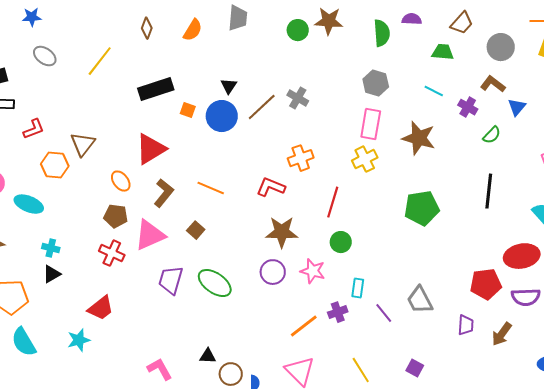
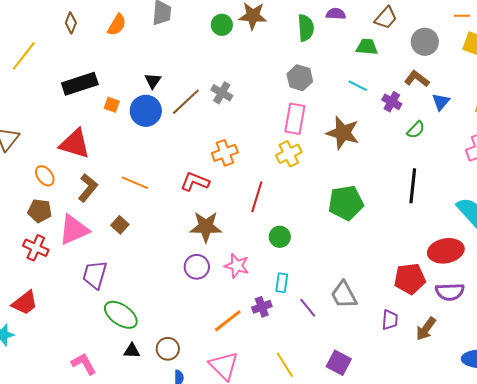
red triangle: (151, 149) -> (75, 144), turned 48
green circle: (341, 242) -> (280, 237), moved
green ellipse: (215, 283) -> (121, 315), moved
purple square: (415, 368) -> (339, 363), size x1.4
brown circle: (231, 374) -> (168, 349), moved

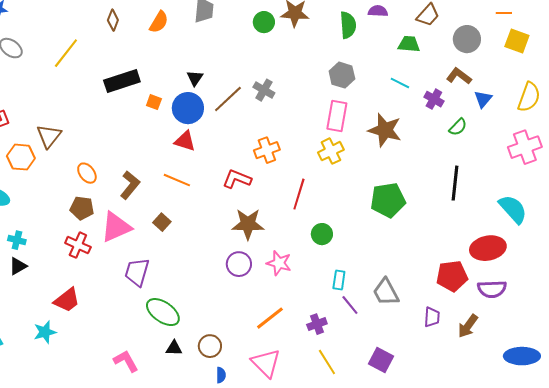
red triangle: (75, 144) -> (185, 141), moved, size x0.7
cyan rectangle: (282, 283) -> (339, 280), moved
purple cross: (262, 307) -> (317, 324), moved

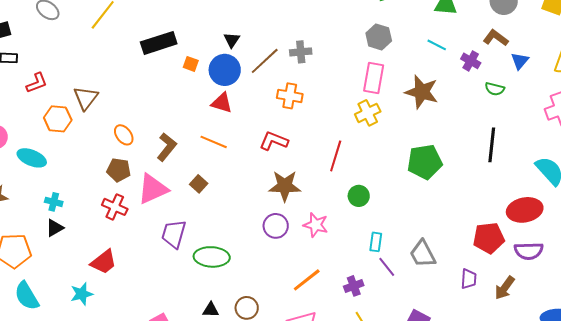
gray cross: (264, 90) -> (301, 52), turned -35
green semicircle: (458, 127) -> (495, 89), turned 60
orange cross: (267, 150) -> (290, 96), moved, turned 30
green ellipse: (163, 312) -> (212, 257), moved, turned -32

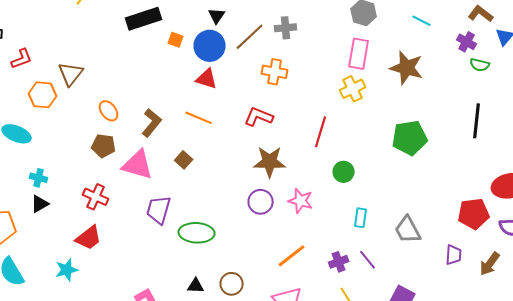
purple cross: (471, 61) -> (467, 42), moved
pink triangle: (153, 189) -> (138, 165), turned 40
red cross: (115, 207) -> (96, 197), moved
purple line: (387, 267) -> (368, 260), moved

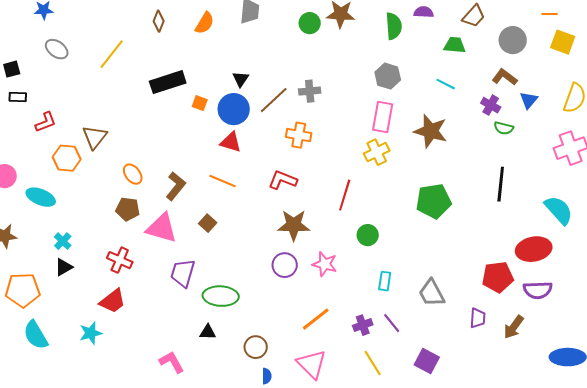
cyan cross: (39, 178) -> (63, 241), turned 30
black triangle: (196, 286) -> (208, 332), moved

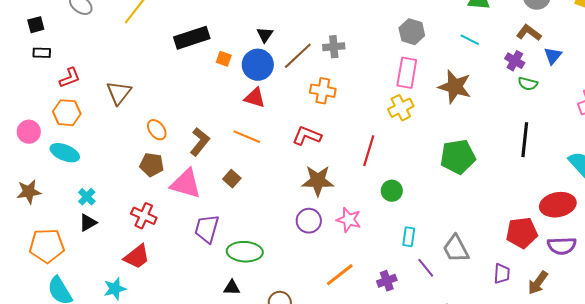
orange hexagon: (67, 158) -> (67, 113), moved
purple line: (392, 323) -> (426, 268), moved

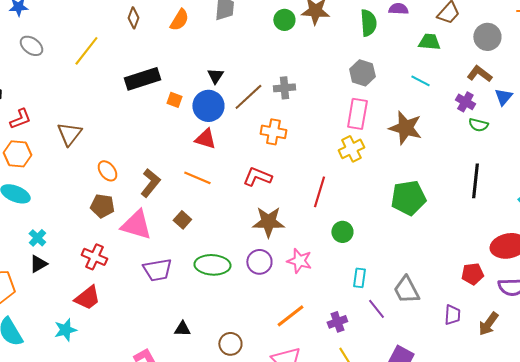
purple trapezoid: (207, 229) -> (157, 270), turned -116
red pentagon: (522, 233) -> (472, 274), size x0.7
green ellipse: (245, 252) -> (212, 265), moved

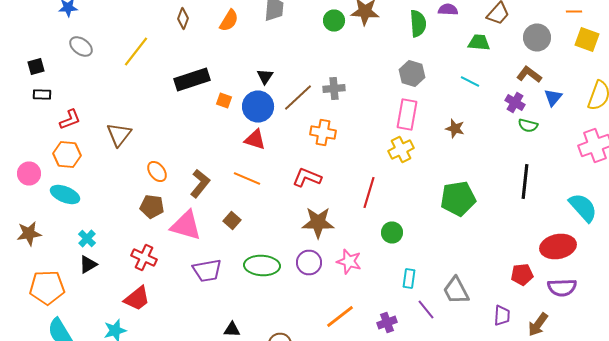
brown star: (405, 128) -> (455, 128), size x0.6

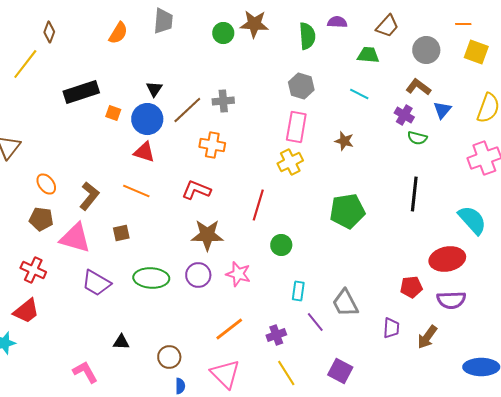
brown diamond: (183, 18) -> (49, 32), moved
brown square: (232, 220) -> (121, 233), turned 36
purple trapezoid: (207, 270) -> (96, 283), turned 40

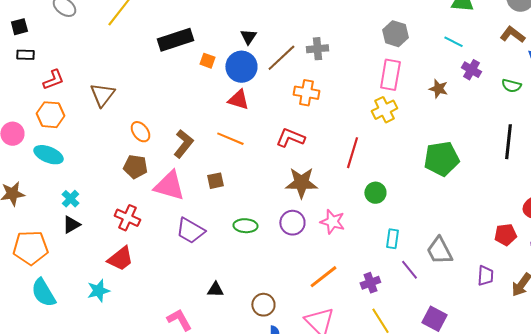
purple cross: (404, 115) -> (471, 70), moved
green ellipse: (151, 278) -> (245, 226), size x0.7

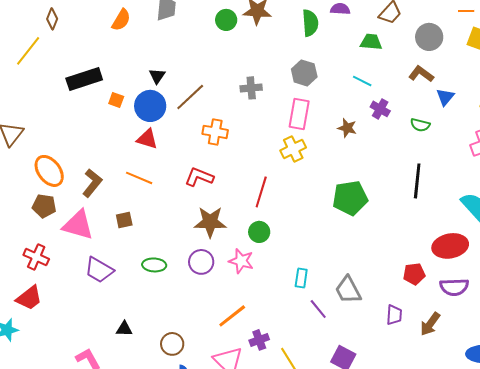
gray cross: (317, 49) -> (251, 88), moved
orange ellipse: (140, 132) -> (49, 171), size x1.5
green circle: (375, 193) -> (259, 232), moved
purple cross: (370, 283) -> (259, 340), moved

